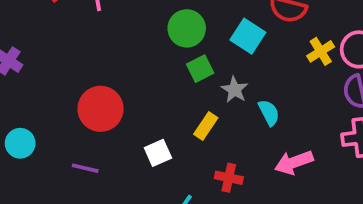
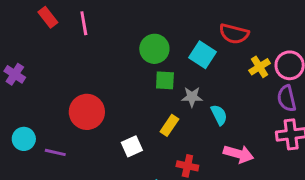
green square: (200, 69) -> (165, 80), turned 30
gray star: (235, 90) -> (192, 97), turned -30
pink arrow: (294, 162) -> (239, 154), turned -144
purple line: (85, 168) -> (55, 152), moved

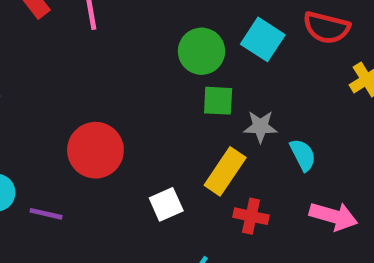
cyan square: (202, 55) -> (263, 39), moved
yellow rectangle: (169, 125) -> (225, 171), size x1.4
red cross: (187, 166) -> (251, 216), moved

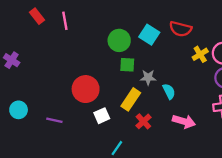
red circle: (95, 150) -> (86, 89), moved
purple line: (46, 214) -> (54, 120), moved
red cross: (251, 216) -> (143, 121), turned 35

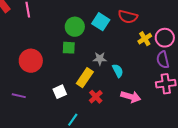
green square: (127, 65) -> (69, 48), moved
red circle: (86, 89) -> (31, 61), moved

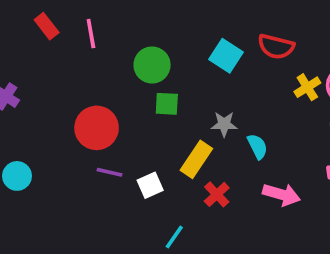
green circle: (75, 27) -> (152, 65), moved
purple line: (19, 96) -> (109, 172), moved

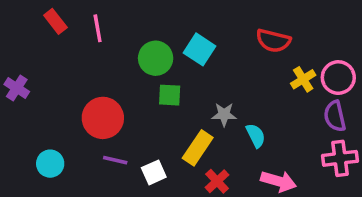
cyan square: (226, 56) -> (199, 49), moved
cyan circle: (17, 176) -> (50, 164), moved

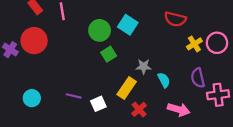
green square: (170, 95) -> (109, 54), turned -35
purple semicircle: (335, 116) -> (198, 78), moved
red circle: (103, 118) -> (34, 41), moved

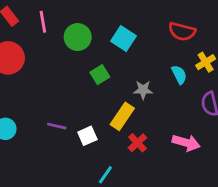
green circle: (100, 30) -> (78, 37), moved
cyan semicircle: (164, 80) -> (179, 75), moved

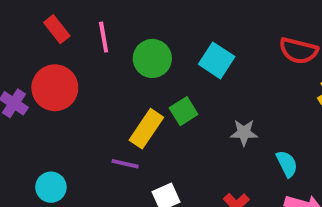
cyan semicircle: (179, 75) -> (287, 164), moved
yellow rectangle: (122, 116) -> (146, 129), moved
purple line: (57, 126) -> (125, 164), moved

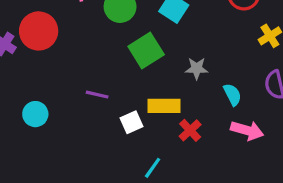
green square: (184, 111) -> (146, 51), size x1.5
yellow rectangle: (146, 129) -> (164, 106), moved, turned 56

